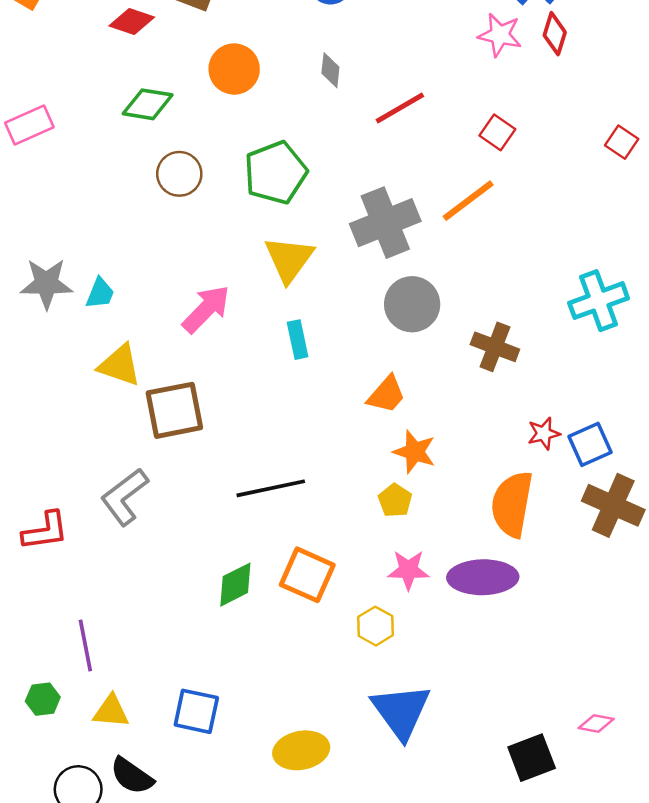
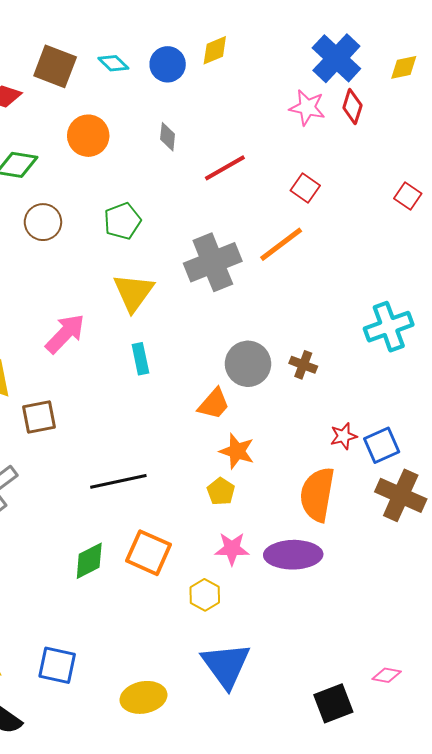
green pentagon: (276, 173) -> (122, 221), size x0.7
gray circle: (412, 304) -> (248, 364), moved
brown cross: (495, 347) -> (303, 365), size x0.7
brown square: (174, 410) -> (39, 417), size x0.7

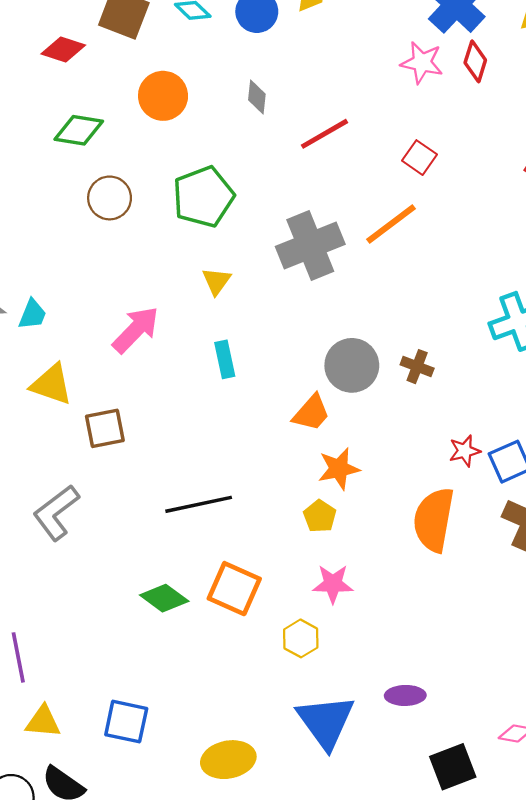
green pentagon: (122, 221) -> (203, 197), size x1.4
yellow triangle: (133, 292) -> (216, 281), size x0.6
orange star: (237, 451) -> (339, 469), turned -30
purple ellipse: (293, 555) -> (405, 695), moved, size x0.6
green diamond: (89, 561) -> (164, 598), turned 63

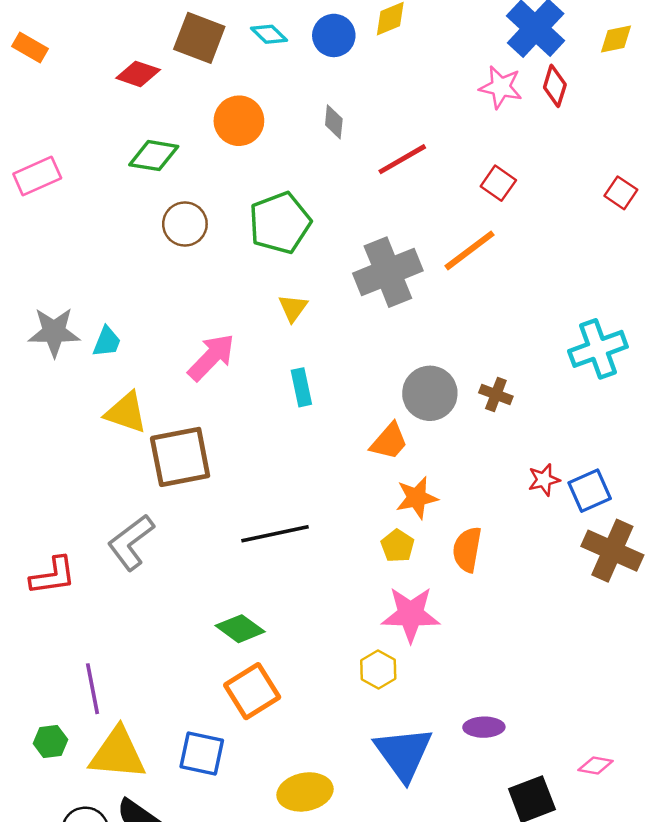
brown square: (105, 428) -> (180, 457), size x1.5
orange semicircle: (434, 520) -> (467, 549), moved, size x0.7
pink star: (333, 584) -> (411, 614), size x1.4
orange square: (234, 589) -> (252, 691), moved, turned 34
yellow triangle: (43, 722) -> (118, 754), size x1.6

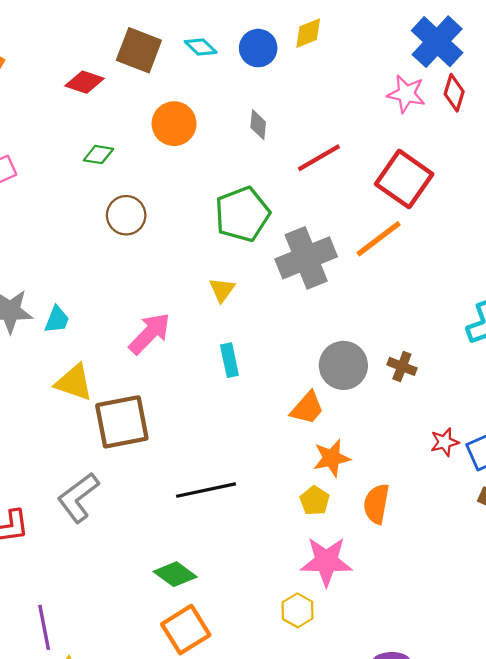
green diamond: (154, 156) -> (98, 155), size x0.7
red square: (498, 183) -> (404, 179), size x1.8
green pentagon: (280, 223) -> (242, 214), moved

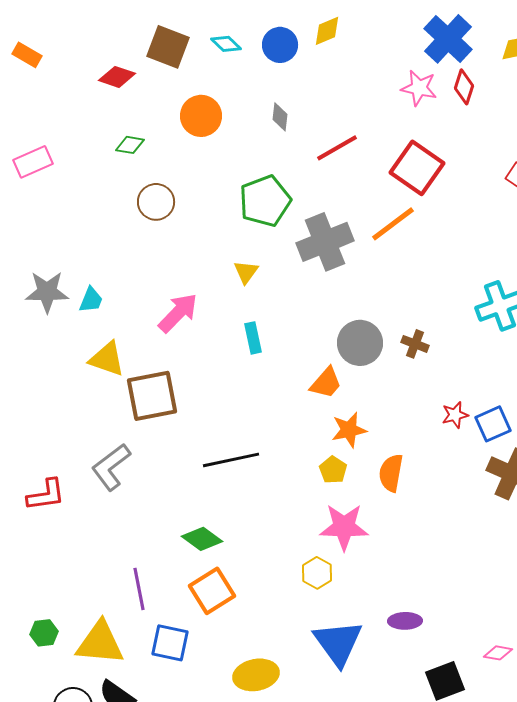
purple line: (44, 627) -> (139, 589), moved

